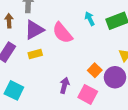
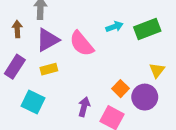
cyan arrow: (90, 19) -> (114, 27), turned 96
cyan square: (14, 90) -> (33, 102), moved

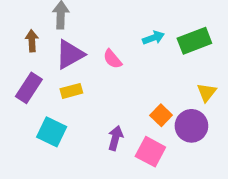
pink semicircle: (82, 44) -> (112, 59), size x0.6

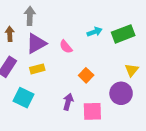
orange square: (161, 115) -> (86, 75), moved
pink square: (150, 152) -> (92, 111), turned -30

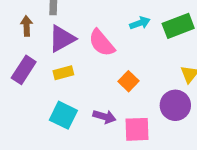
pink semicircle: (66, 47) -> (102, 43), size x1.5
cyan square: (23, 98) -> (63, 115), moved
purple arrow: (68, 102) -> (104, 117), turned 91

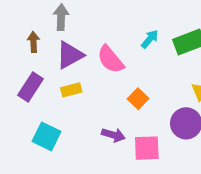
cyan arrow: (140, 23) -> (150, 39), turned -30
cyan square: (63, 115) -> (47, 136), moved

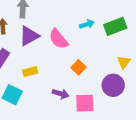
cyan arrow: (150, 39) -> (87, 24), turned 32
yellow rectangle: (71, 90) -> (30, 72), moved

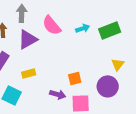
pink semicircle: (59, 39) -> (52, 25), moved
orange square: (78, 67) -> (75, 78), moved, turned 32

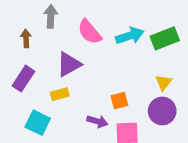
cyan arrow: (83, 28) -> (130, 36), size x1.5
purple triangle: (28, 39) -> (69, 64), moved
yellow triangle: (118, 64) -> (163, 82), moved

